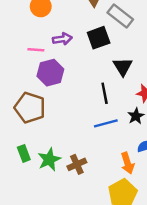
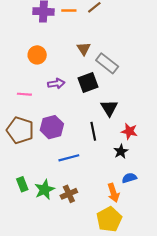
pink line: (36, 50) -> (24, 94), moved
purple hexagon: (50, 73) -> (52, 127), moved
brown pentagon: (30, 108) -> (20, 130), moved
blue line: (106, 123) -> (69, 158), moved

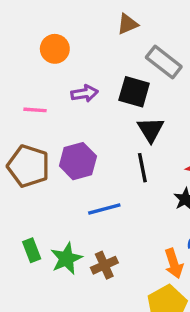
brown triangle: (84, 49) -> (127, 24), moved, turned 40
black square: (88, 83) -> (134, 92), turned 36
black triangle: (109, 108) -> (151, 130), moved

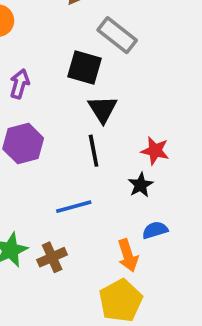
purple arrow: (85, 93) -> (20, 84), moved, turned -65
blue line: (104, 209) -> (74, 207), moved

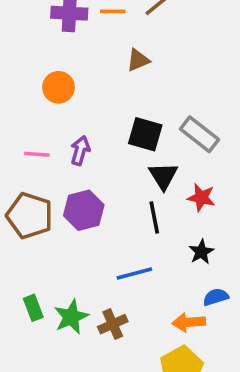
gray rectangle: (117, 35) -> (199, 134), moved
red star: (155, 151) -> (201, 198), moved
orange arrow: (128, 255) -> (189, 322), turned 104

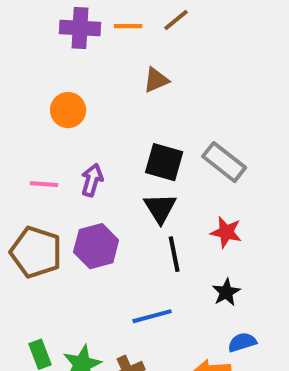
black triangle: (163, 176) -> (160, 208), moved

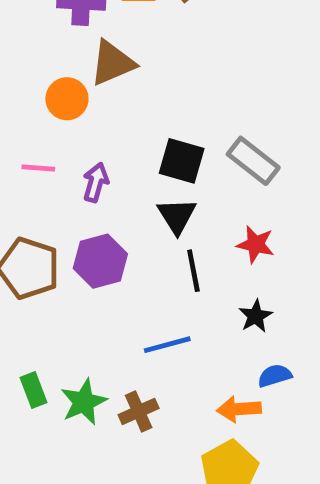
brown triangle: (156, 80) -> (112, 63), moved, size x1.5
pink line: (44, 184) -> (38, 168), moved

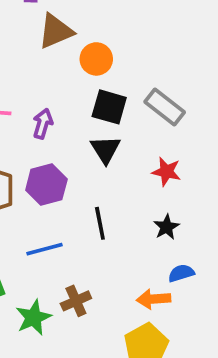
orange circle: (67, 99) -> (96, 59), moved
black line: (193, 271) -> (100, 223), moved
blue line: (167, 345) -> (45, 249), moved
green star: (84, 402) -> (33, 318), moved

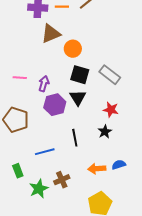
purple hexagon: (46, 185) -> (55, 105), moved
black star: (166, 227) -> (105, 132), moved
orange arrow: (154, 299) -> (97, 169), moved

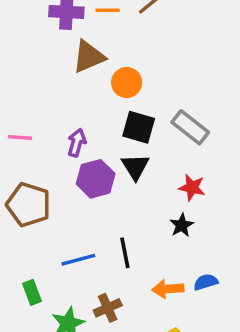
pink line: (20, 78) -> (20, 138), moved
black line: (75, 138) -> (125, 253), moved

